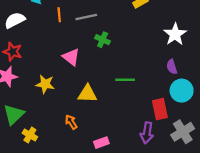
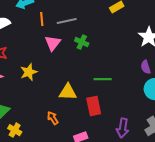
pink triangle: (71, 57) -> (53, 43), moved, turned 30
yellow star: (45, 84) -> (29, 72), moved, turned -30
red rectangle: (160, 109) -> (94, 106), moved

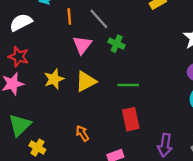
gray line: (67, 21) -> (99, 19), turned 60
green line: (103, 79) -> (128, 85), moved
yellow triangle: (68, 92) -> (86, 81), moved, turned -30

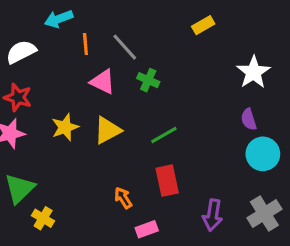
pink triangle: (82, 45) -> (103, 82), turned -42
green line: (128, 85) -> (164, 135), turned -30
orange arrow: (82, 133) -> (123, 198), moved

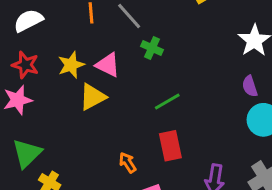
pink triangle: (103, 82) -> (108, 65), moved
yellow star: (65, 127) -> (71, 65), moved
yellow triangle: (107, 130) -> (92, 97), moved

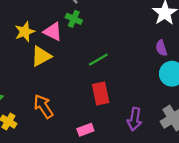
green cross: (152, 48) -> (74, 19), moved
orange arrow: (128, 163) -> (43, 106), moved, size x1.5

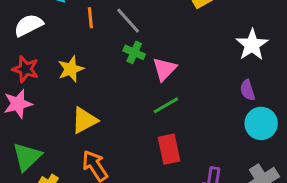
pink triangle: (53, 32) -> (164, 69), moved, turned 48
yellow triangle: (41, 56) -> (84, 120), moved

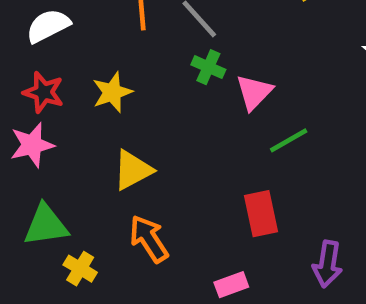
green line: (166, 105) -> (289, 140), moved
green triangle: (27, 157) -> (46, 225), turned 36

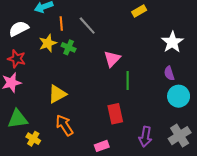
green cross: (208, 67) -> (69, 47), moved
yellow star: (112, 92) -> (48, 43), moved
green line: (289, 140) -> (128, 81), turned -60

